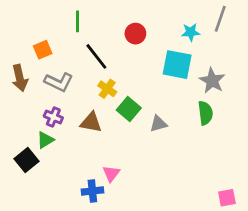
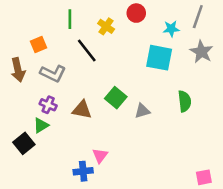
red circle: (135, 34) -> (136, 13), moved
gray star: (212, 81) -> (201, 52), moved
yellow cross: (107, 89) -> (106, 26), moved

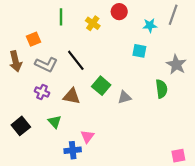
black line: (87, 50) -> (76, 60), moved
gray star: (201, 52) -> (176, 65), moved
cyan square: (159, 58) -> (139, 51), size x0.6
green triangle: (41, 125) -> (55, 122), moved, turned -40

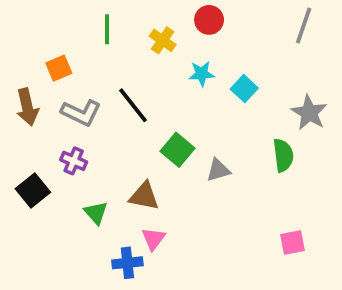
cyan star: (150, 25) -> (202, 74), moved
cyan square: (139, 51) -> (244, 89), turned 32
brown triangle: (72, 96) -> (144, 196), moved
black square: (21, 126) -> (33, 191), moved
pink square: (178, 156) -> (292, 242), moved

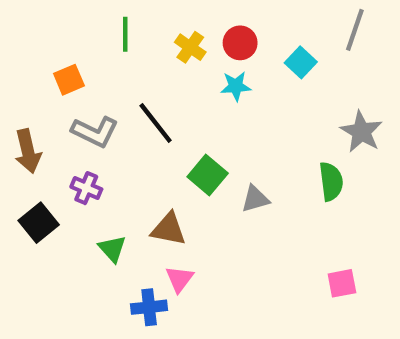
red circle: (209, 20) -> (240, 43), moved
cyan square: (244, 89) -> (301, 62), moved
brown arrow: (27, 107) -> (28, 151), moved

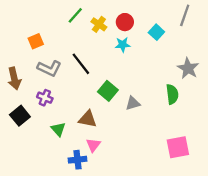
green line: (125, 34) -> (75, 15), moved, turned 42
pink square: (342, 283) -> (178, 147), size x1.5

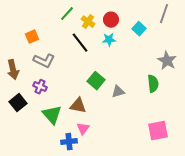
black line: (81, 64) -> (80, 43), moved
green triangle: (58, 129) -> (52, 115), size x1.5

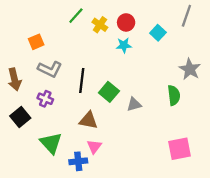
black line: (80, 43) -> (82, 81), moved, turned 45
green triangle: (52, 115) -> (51, 143), moved

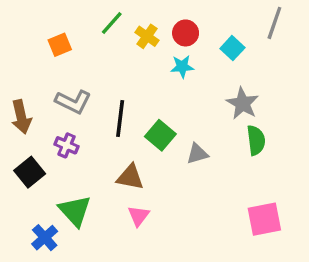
orange square: (36, 42) -> (60, 45), moved
gray star: (190, 69) -> (243, 103), moved
blue cross: (78, 161) -> (45, 238), moved, turned -36

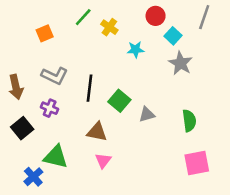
red circle: (186, 33) -> (156, 16), moved
gray star: (243, 103) -> (180, 63), moved
green semicircle: (256, 140) -> (189, 121), moved
green triangle: (75, 211) -> (56, 157), turned -35

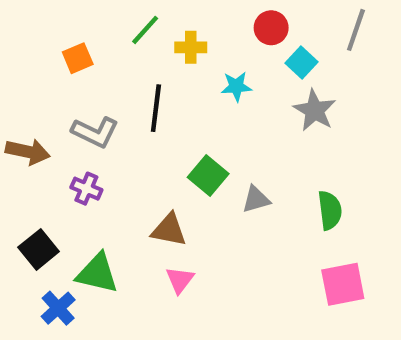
yellow cross: (109, 27) -> (191, 47), turned -35
brown arrow: (16, 87) -> (28, 152), turned -65
black line: (89, 88) -> (156, 108), moved
black square: (22, 128) -> (39, 249), moved

